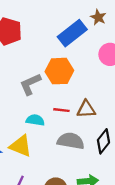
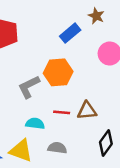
blue rectangle: (72, 33) -> (70, 33), size x0.7
gray semicircle: (71, 141) -> (57, 148), moved, size x0.7

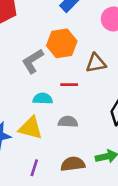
brown triangle: (87, 111) -> (96, 63), moved

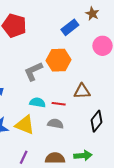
brown triangle: (96, 63) -> (82, 91), moved
red line: (69, 85) -> (59, 104), moved

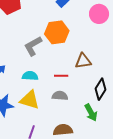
cyan semicircle: (37, 102) -> (30, 76), moved
green arrow: (83, 156) -> (91, 113), moved, turned 72

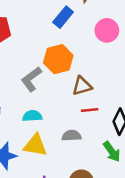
brown triangle: (83, 61) -> (82, 86), moved
red line: (61, 76) -> (90, 110), moved

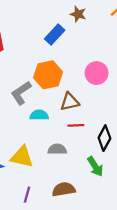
pink circle: (107, 30) -> (97, 73), moved
cyan semicircle: (32, 116) -> (39, 115), moved

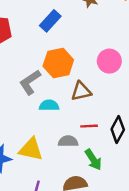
blue rectangle: (55, 35) -> (50, 21), moved
red line: (76, 125) -> (89, 126), moved
green arrow: (95, 167) -> (93, 160), moved

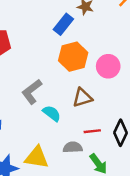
blue rectangle: (50, 21) -> (63, 24), moved
orange hexagon: (58, 63) -> (73, 57), moved
cyan semicircle: (49, 105) -> (52, 113), turned 42

